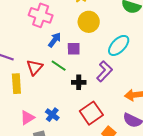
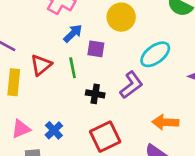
green line: (59, 66) -> (73, 68), turned 35

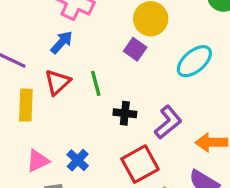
blue arrow: (73, 33) -> (62, 42), moved
purple square: (96, 49) -> (135, 49), moved, turned 30
purple L-shape: (131, 85) -> (168, 122), moved

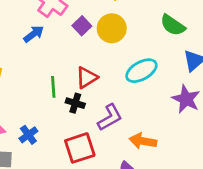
purple square: (135, 49) -> (82, 26), moved
red triangle: (57, 82) -> (87, 78), moved
green line: (96, 83) -> (53, 87), moved

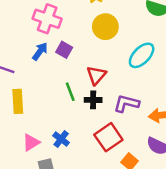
purple square: (82, 26) -> (64, 50), moved
purple L-shape: (110, 117) -> (126, 103), turned -120

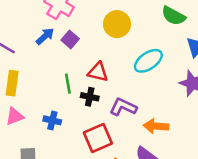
red triangle: (96, 75) -> (98, 72), turned 50
blue cross: (61, 139) -> (52, 120), moved, turned -35
pink triangle: (31, 142) -> (15, 116), moved

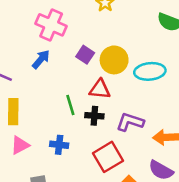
yellow circle: (117, 24) -> (114, 60), moved
purple square: (70, 39) -> (85, 55), moved
cyan ellipse: (148, 61) -> (150, 71), turned 36

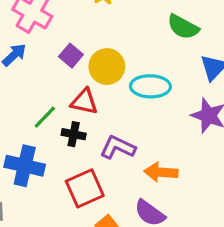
green line: (70, 105) -> (45, 117), turned 54
blue cross: (59, 145) -> (25, 166), size x1.6

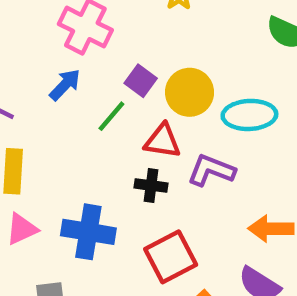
green line: (45, 117) -> (111, 116), moved
purple L-shape: (118, 147) -> (211, 170), moved

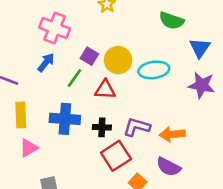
purple L-shape: (211, 170) -> (137, 127), moved
black cross: (151, 186) -> (102, 127), moved
blue cross: (88, 232) -> (65, 119), moved

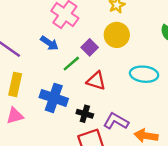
yellow circle: (118, 60) -> (117, 35), moved
blue arrow: (46, 62) -> (49, 43), turned 72

